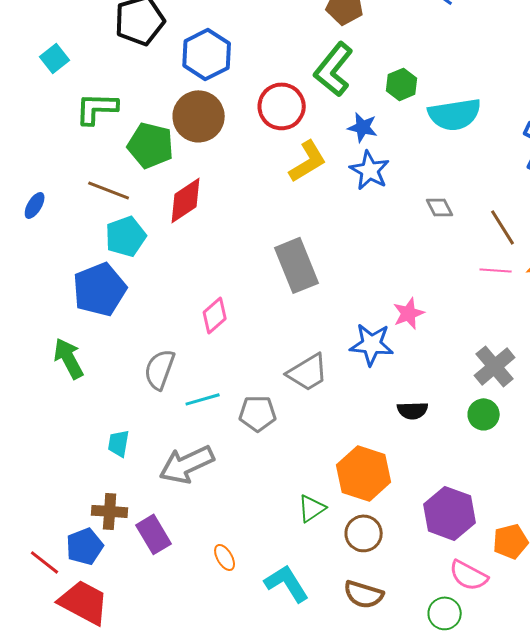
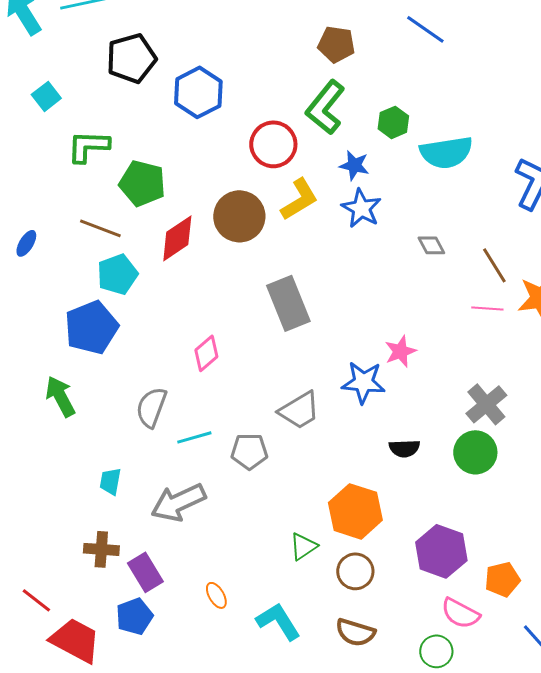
brown circle: (199, 116) -> (239, 216), moved
green circle: (484, 414) -> (475, 452), size x1.4
blue pentagon: (85, 546) -> (134, 616), moved

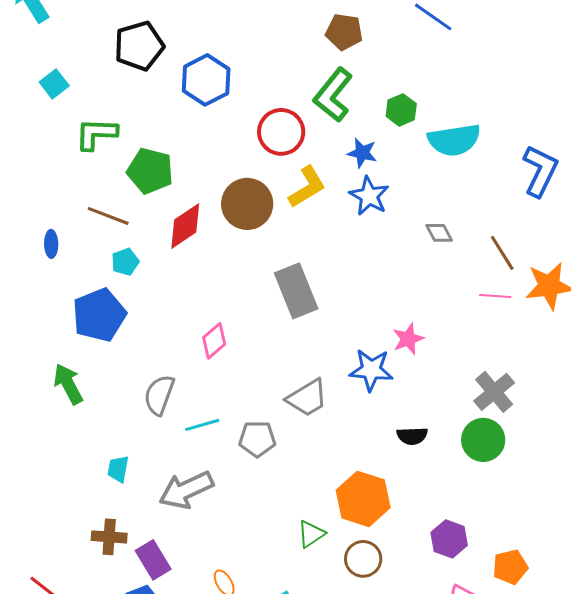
blue ellipse: (26, 243) -> (51, 244), moved, turned -32
cyan pentagon: (117, 274) -> (125, 262), size x0.7
purple hexagon: (441, 551) -> (449, 539), size x0.7

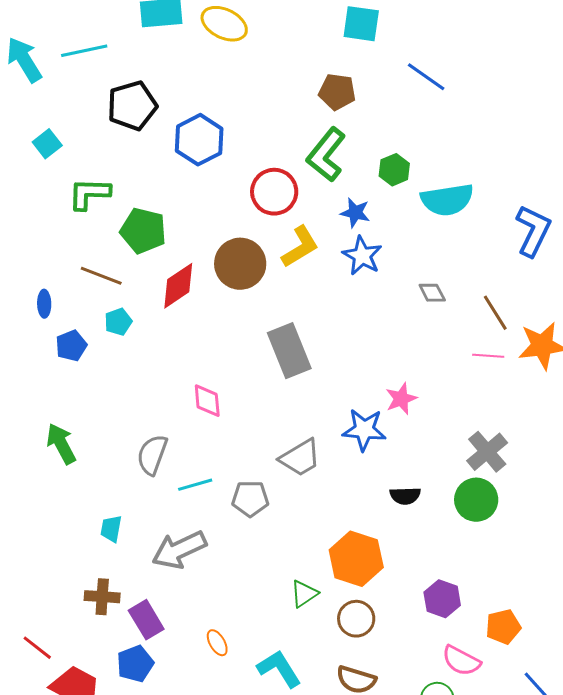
blue pentagon: (99, 315) -> (71, 346), moved, size x0.6
pink diamond: (214, 341) -> (207, 401), turned -54

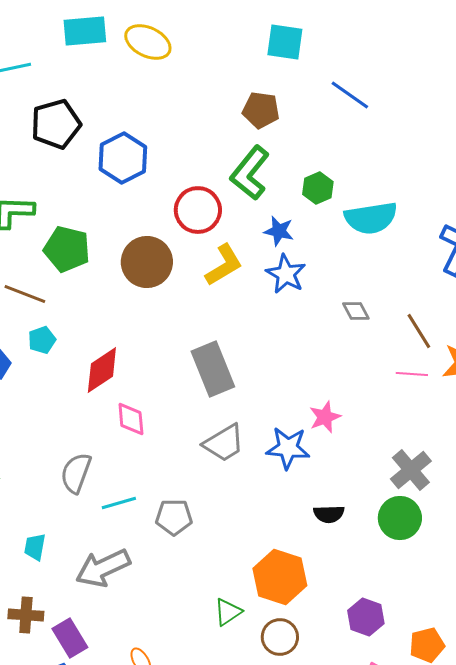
brown circle: (240, 264) -> (147, 262), moved
red diamond: (178, 286) -> (102, 370), moved
gray trapezoid: (300, 458) -> (224, 443), moved

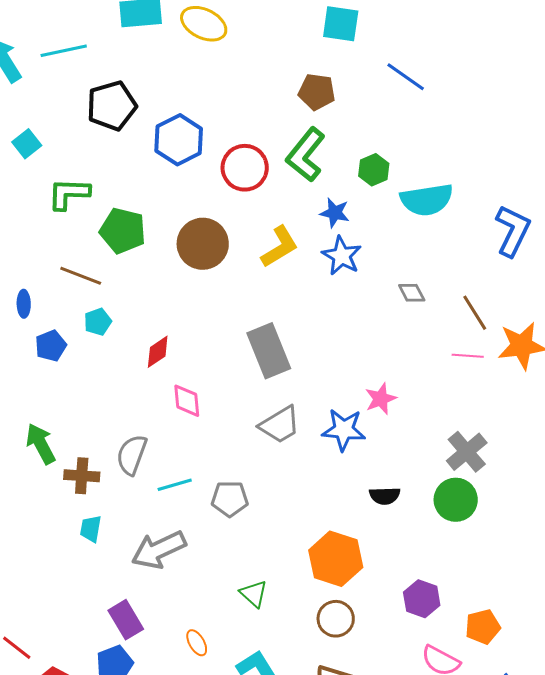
red circle: (198, 210) -> (245, 168), moved
red diamond: (102, 370) -> (158, 352), size x0.7
green triangle: (228, 612) -> (254, 594), moved, turned -44
brown cross: (26, 615) -> (82, 476), moved

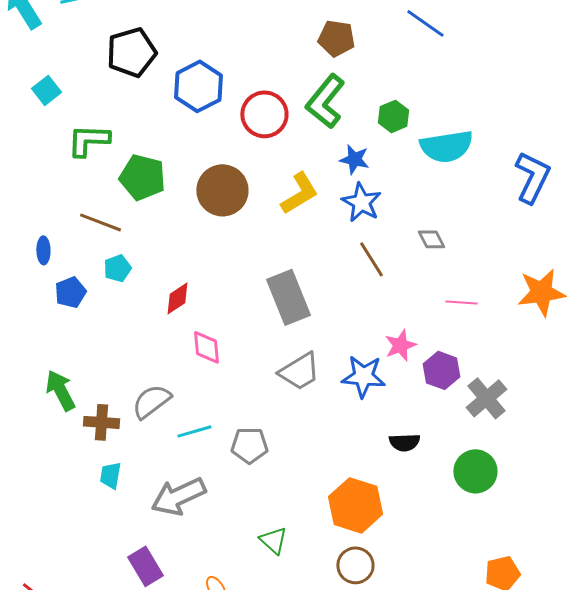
brown line: (475, 313) -> (371, 259), moved
pink line: (468, 356) -> (461, 302), moved
gray semicircle: (132, 455) -> (151, 401), turned 33
green circle: (456, 500) -> (475, 471), moved
purple hexagon: (422, 599) -> (441, 370), moved

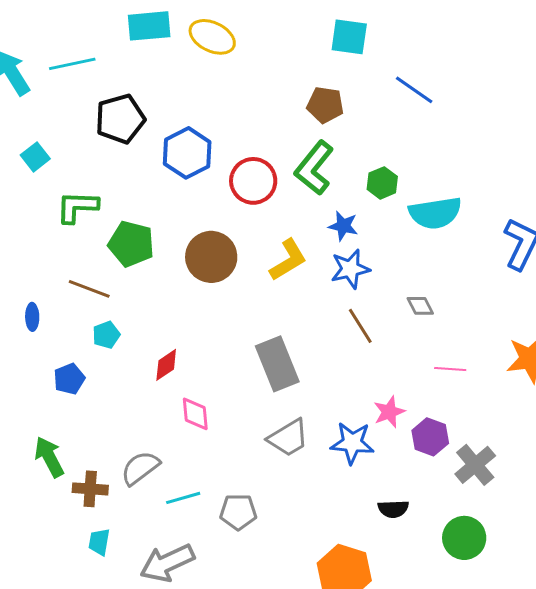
blue star: (361, 202) -> (350, 269), turned 30
blue pentagon: (70, 292) -> (69, 379), moved

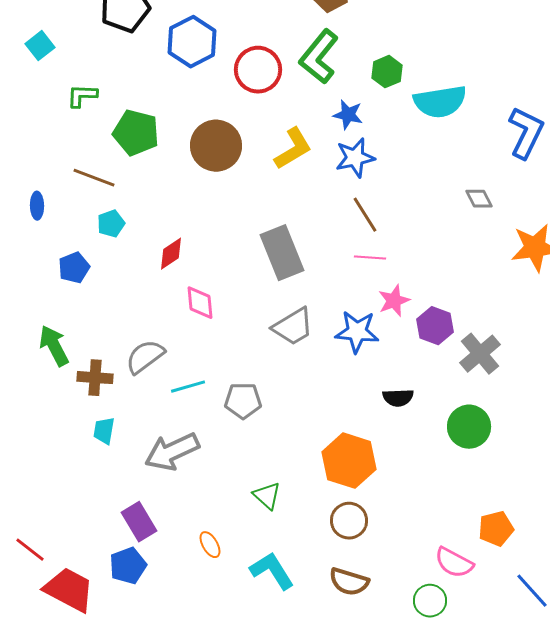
green L-shape: (77, 207) -> (82, 96), size x0.7
gray diamond: (420, 306) -> (479, 199), moved
pink line: (450, 369) -> (370, 258), moved

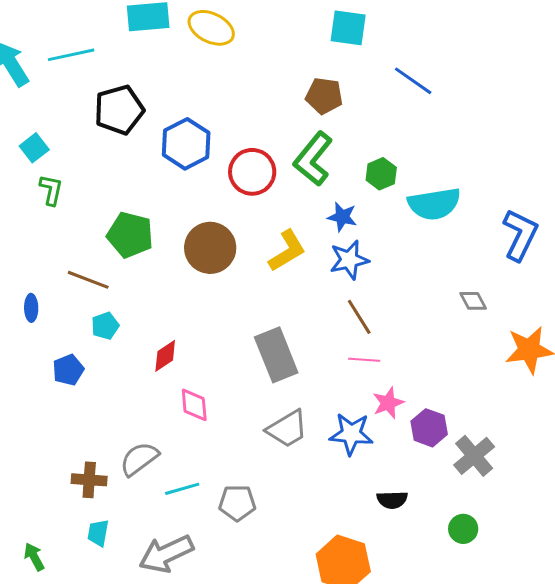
green L-shape: (82, 96) -> (51, 190), moved, turned 100
green arrow: (54, 346) -> (34, 557), moved, size x0.7
green circle: (469, 427) -> (463, 529), size x0.7

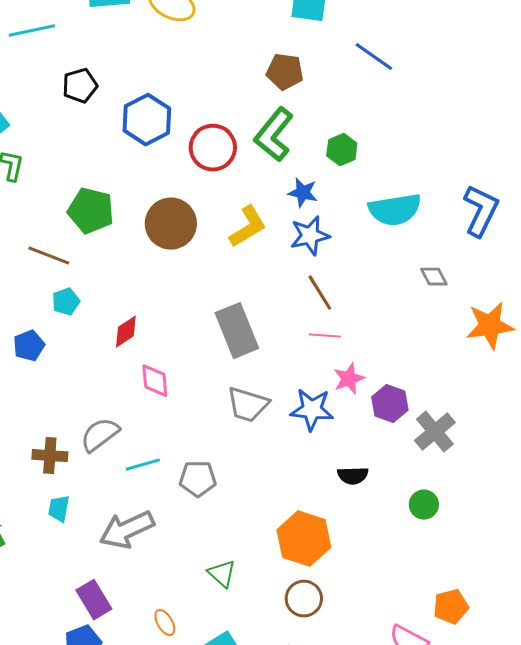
black pentagon: (119, 110) -> (80, 86), size x0.7
cyan semicircle: (434, 204) -> (395, 210), moved
gray trapezoid: (287, 429) -> (248, 405), turned 48

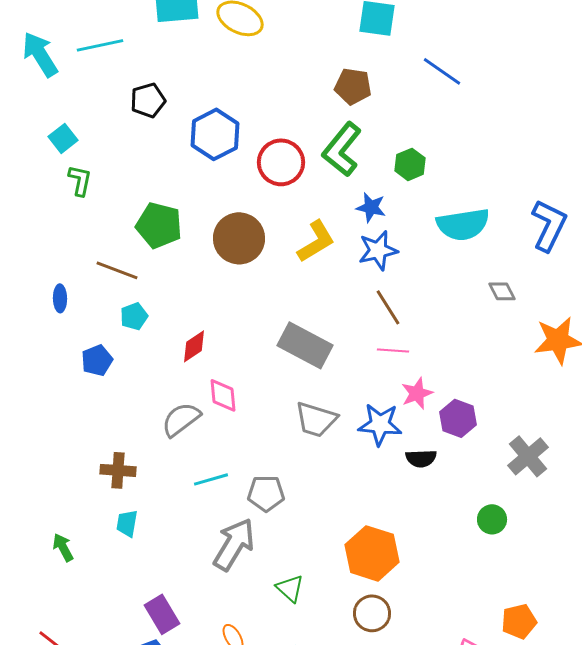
gray rectangle: (237, 331) -> (305, 345), turned -40
gray cross: (435, 432) -> (528, 456), moved
gray semicircle: (100, 435) -> (181, 419), moved
black semicircle: (353, 476) -> (421, 458), moved
gray arrow: (127, 530) -> (234, 544), moved, turned 146

